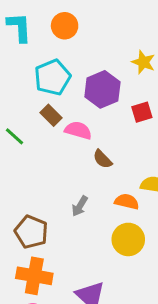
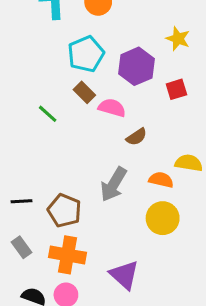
brown semicircle: (102, 159) -> (137, 137), turned -80
gray arrow: (80, 206) -> (114, 184), size x1.6

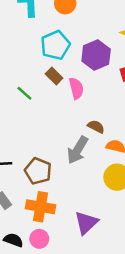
pink semicircle: (112, 108) -> (76, 88), turned 60
brown semicircle: (137, 137) -> (96, 127), moved, turned -119
purple triangle: (124, 275) -> (86, 223), turned 35

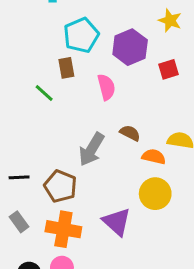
brown rectangle: (54, 76) -> (66, 68), moved, turned 35
gray arrow: (78, 150) -> (92, 149), moved
purple triangle: (86, 223) -> (117, 222), moved, turned -35

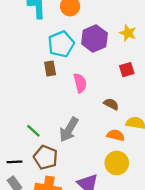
purple hexagon: (130, 47) -> (94, 39), moved
green line: (44, 93) -> (33, 131), moved
brown semicircle: (130, 133) -> (111, 104), moved
black line: (19, 177) -> (14, 162), moved

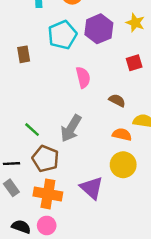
brown rectangle: (50, 69) -> (24, 54), moved

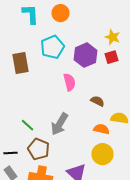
purple hexagon: (99, 29) -> (86, 55), moved
brown rectangle: (24, 54) -> (20, 63), size x1.5
red square: (134, 63) -> (112, 57), moved

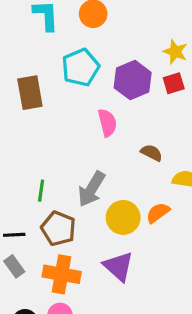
green line: (28, 125) -> (41, 191), turned 56
orange semicircle: (102, 129) -> (158, 213), moved, turned -49
yellow circle: (102, 154) -> (123, 217), moved

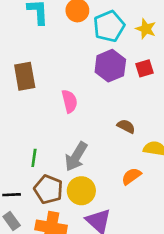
yellow star: (175, 52) -> (146, 29), moved
cyan pentagon: (81, 67) -> (109, 26), moved
pink semicircle: (107, 123) -> (69, 101), moved
yellow circle: (123, 217) -> (81, 191), moved

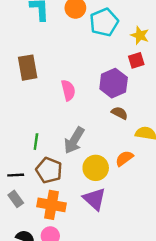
yellow star: (146, 29) -> (140, 35), moved
purple hexagon: (110, 66) -> (114, 83), moved
yellow circle: (81, 191) -> (96, 168), moved

